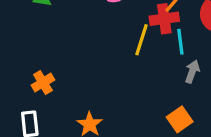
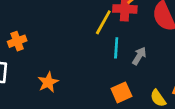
cyan line: (180, 42) -> (116, 48), moved

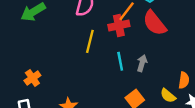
yellow line: (103, 22) -> (90, 41), moved

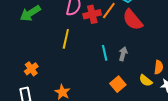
red cross: (119, 25) -> (92, 14), moved
yellow line: (90, 41) -> (66, 39), moved

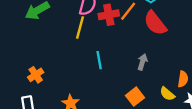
yellow line: (66, 39) -> (80, 28), moved
cyan line: (105, 53) -> (99, 60), moved

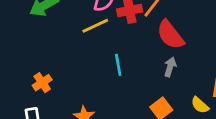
red semicircle: (155, 23) -> (170, 35), moved
yellow line: (80, 28) -> (95, 26), turned 50

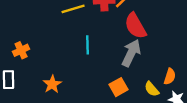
gray arrow: (170, 67) -> (131, 53), size x1.6

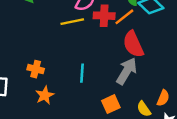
cyan line: (88, 45) -> (82, 73), moved
orange cross: (21, 50) -> (36, 69), moved, turned 35

